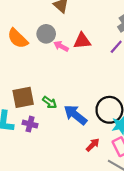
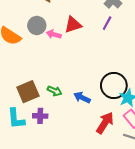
blue arrow: (75, 115) -> (82, 98), size x0.7
red arrow: (93, 145) -> (105, 123), size x1.5

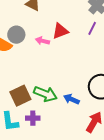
gray circle: (37, 25) -> (16, 35), moved
green arrow: (55, 91) -> (45, 94), size x1.6

